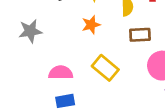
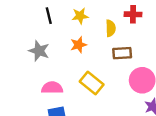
gray star: (30, 31) -> (39, 51), moved, turned 30

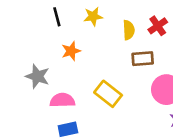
red cross: (133, 14) -> (158, 26), moved, turned -35
orange star: (79, 45) -> (71, 51), moved
gray star: (39, 51) -> (37, 76), moved

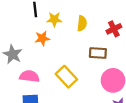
yellow star: (93, 16) -> (54, 19), moved
yellow semicircle: (129, 30) -> (82, 23), moved

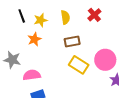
brown rectangle: (98, 53) -> (72, 42), moved
yellow rectangle: (66, 77) -> (79, 65), moved

